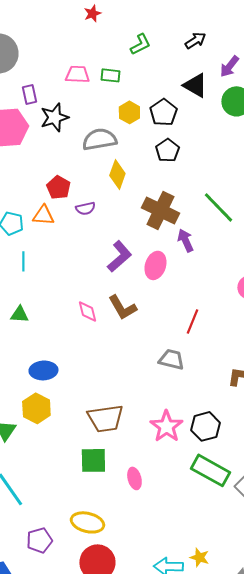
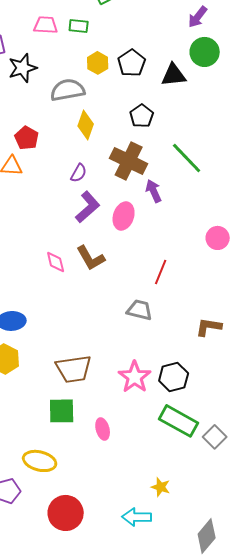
black triangle: (195, 85) -> (174, 75), moved, turned -36
black pentagon: (167, 150) -> (142, 116), moved
purple semicircle: (85, 208) -> (79, 173), moved, turned -48
yellow ellipse: (87, 522) -> (40, 461), moved
yellow star: (199, 557) -> (161, 487), moved

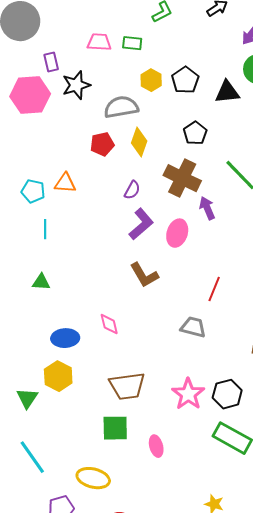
red pentagon: (27, 138) -> (102, 144), moved, turned 30
pink diamond: (56, 262) -> (109, 324), moved

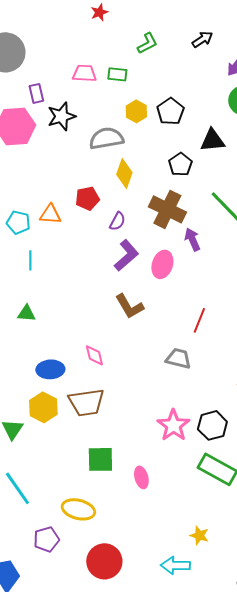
black triangle: (227, 92) -> (212, 140), moved
red pentagon: (102, 144) -> (87, 198), moved
brown trapezoid: (127, 386) -> (86, 402), moved

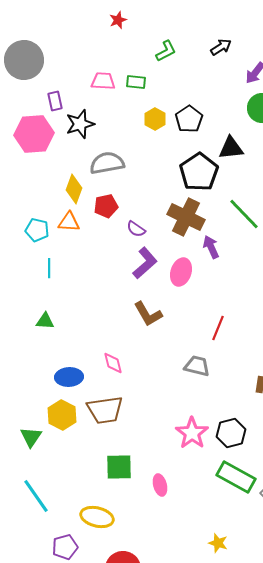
gray semicircle: (106, 138) -> (107, 163), moved
black pentagon: (180, 164) -> (199, 172), size x1.6
yellow diamond: (124, 173) -> (74, 189), moved
purple semicircle: (117, 221) -> (136, 229), turned 96

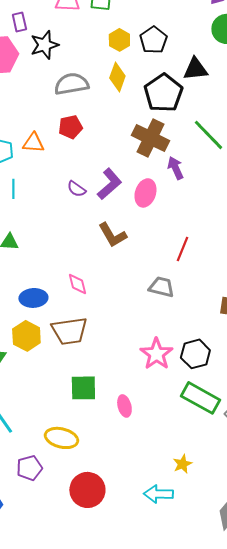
yellow diamond: (74, 189) -> (117, 77), moved
purple semicircle: (136, 229) -> (76, 189), moved
yellow star: (218, 543) -> (182, 464), turned 30

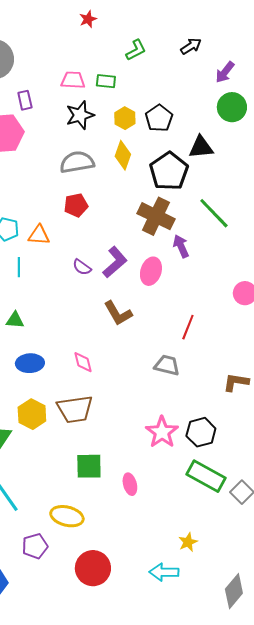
black star: (44, 45) -> (80, 115), moved
orange triangle: (33, 143) -> (39, 235), moved
blue ellipse: (33, 298) -> (30, 363), moved

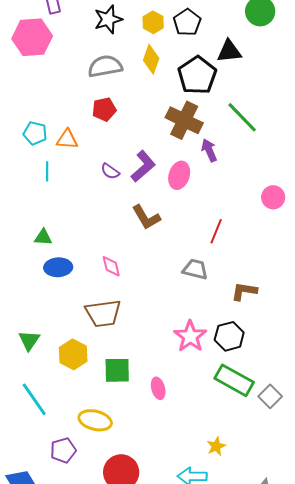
green triangle: (15, 320) -> (43, 237), moved
brown L-shape: (236, 382) -> (244, 291), moved
yellow hexagon: (32, 414) -> (73, 354), moved

